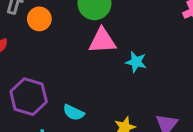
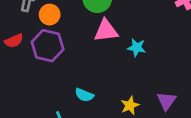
purple hexagon: (29, 97) -> (48, 46), moved

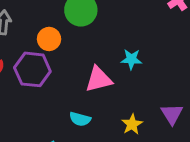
orange circle: (50, 15) -> (49, 39), moved
pink triangle: (106, 31) -> (99, 79), moved

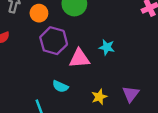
orange circle: (49, 39) -> (39, 13), moved
purple hexagon: (32, 69) -> (54, 41), moved

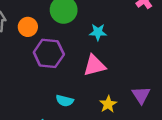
cyan star: (107, 47) -> (98, 32), moved
pink triangle: (79, 58) -> (94, 65), moved

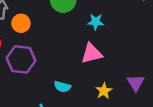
orange circle: (28, 27) -> (21, 23), moved
purple hexagon: (49, 53) -> (21, 59), moved

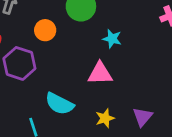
orange circle: (21, 23) -> (45, 30), moved
cyan semicircle: (62, 87) -> (59, 104), size x1.5

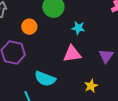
purple triangle: (143, 117) -> (106, 56), moved
yellow star: (105, 118) -> (91, 86), moved

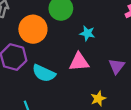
orange circle: (29, 27) -> (33, 29), size x1.6
cyan semicircle: (45, 79) -> (44, 73), moved

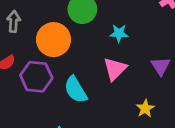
pink triangle: (79, 62) -> (115, 69), turned -30
cyan semicircle: (44, 73) -> (76, 90), turned 45

